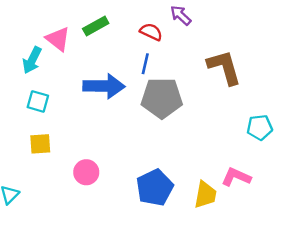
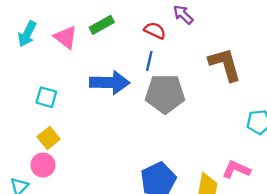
cyan arrow: (32, 60) -> (27, 34), moved
yellow square: (40, 144) -> (49, 138), turned -35
pink circle: (86, 172) -> (43, 165), moved

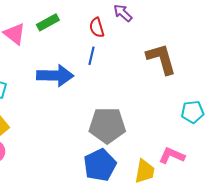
red semicircle: (155, 31) -> (97, 28), turned -132
gray pentagon: (165, 94) -> (107, 125), moved

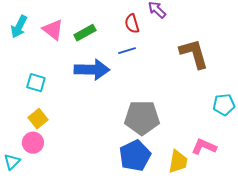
green rectangle: (48, 22) -> (85, 33), moved
blue line: (92, 56) -> (127, 51), turned 60

